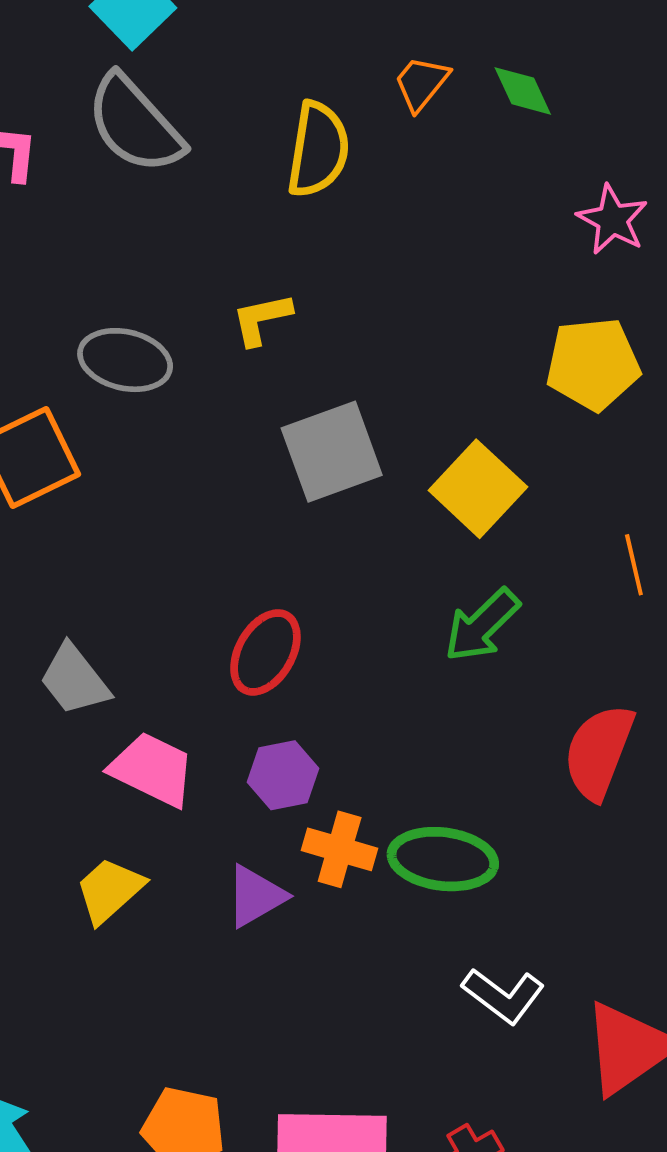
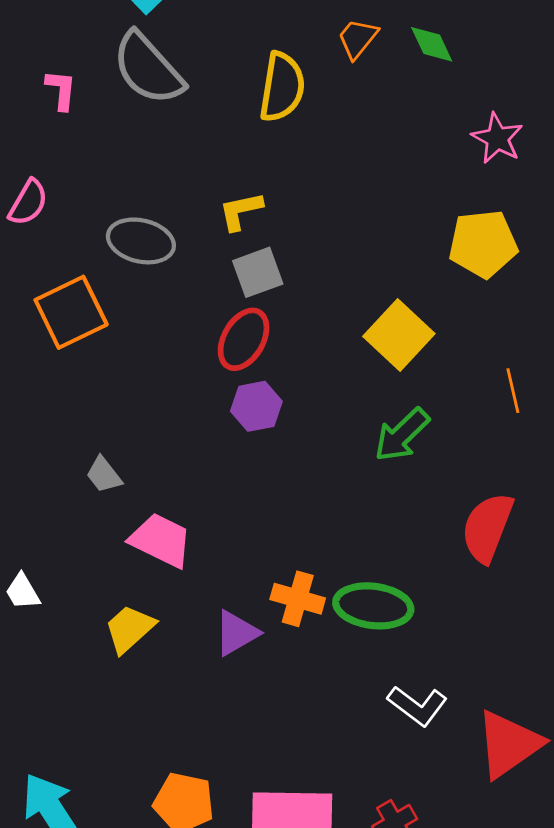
gray square: (332, 452) -> (258, 272), moved, size x0.7
red ellipse: (265, 652) -> (244, 339), moved
gray trapezoid: (74, 680) -> (104, 475), size x0.7
purple hexagon: (283, 775) -> (256, 406), moved

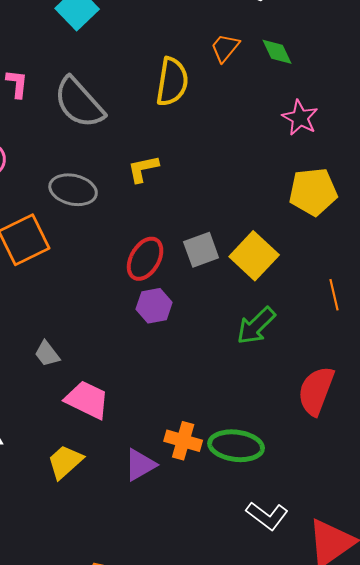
gray semicircle: (148, 68) -> (79, 103), moved
pink star: (497, 138) -> (300, 118), moved
gray square: (258, 272) -> (201, 250), moved

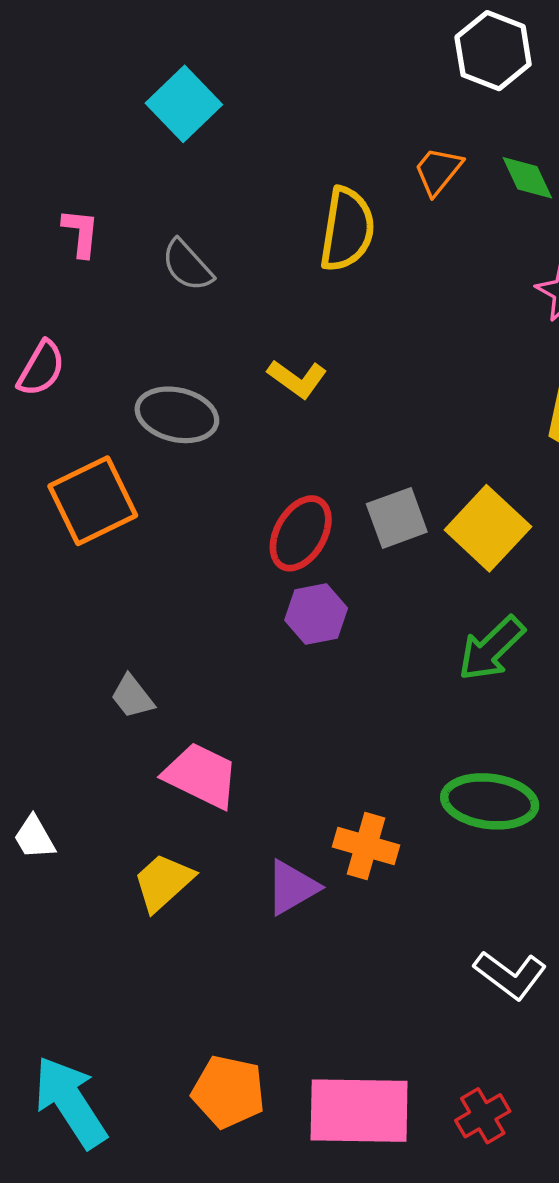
gray semicircle: (79, 103) -> (187, 265), size x0.6
yellow L-shape: (143, 169) -> (297, 379), turned -132
green ellipse: (236, 446) -> (490, 801), moved

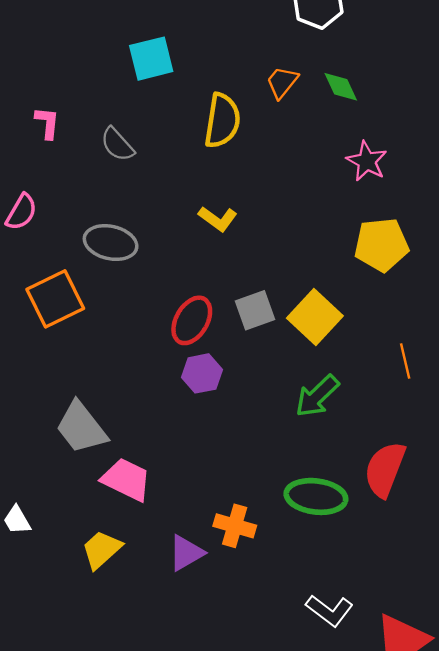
cyan square: (184, 104) -> (151, 59), moved, turned 30
yellow L-shape: (297, 379) -> (218, 219), moved
gray trapezoid: (132, 697) -> (81, 428), size x1.8

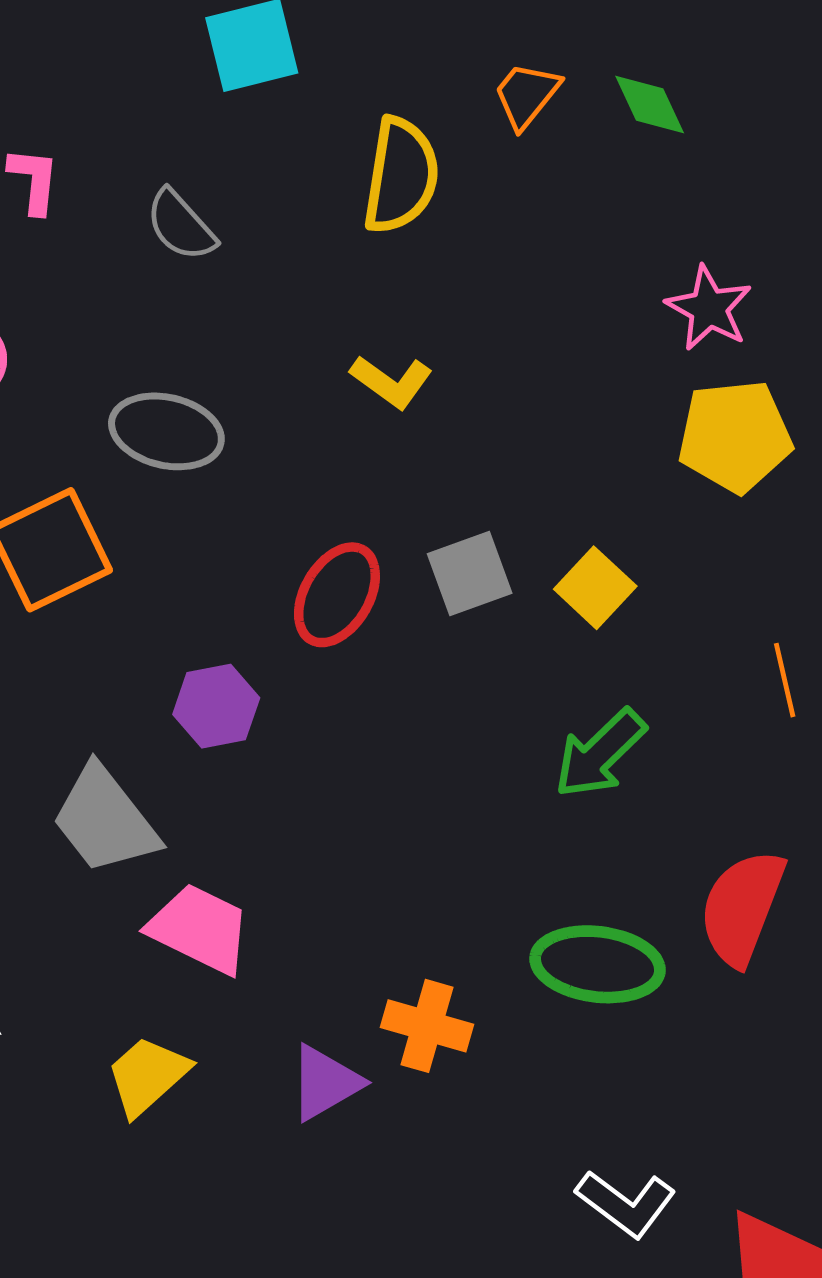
pink star: (367, 161) -> (709, 308), moved
yellow square: (315, 317) -> (595, 588), size x0.7
purple hexagon: (202, 373) -> (216, 706), moved

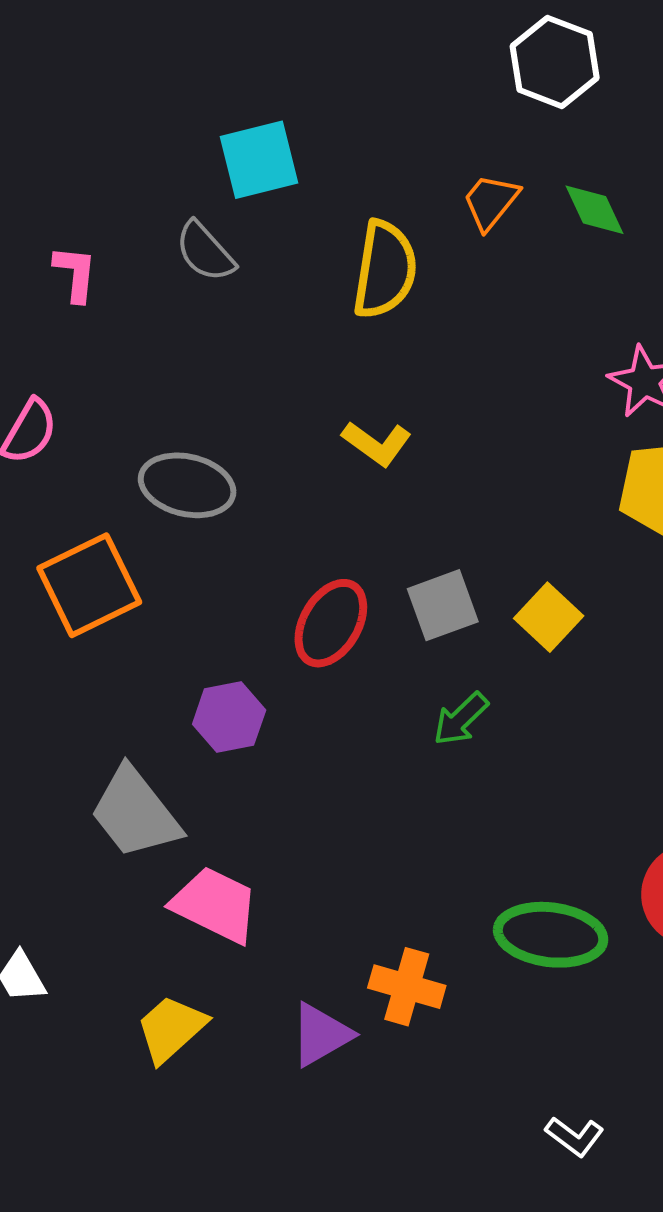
gray semicircle: (181, 225) -> (205, 252), moved
green arrow: (600, 754) -> (461, 719), moved, size x0.7
white L-shape: (626, 1204) -> (575, 1136), size x0.7

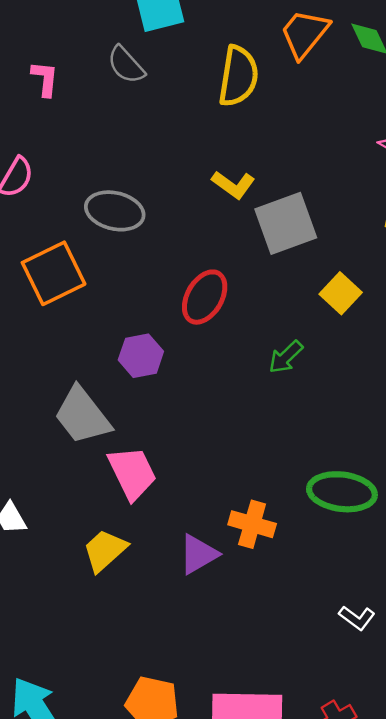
orange trapezoid: (491, 202) -> (304, 34), size x1.4
gray square: (443, 605) -> (286, 223), moved, size x1.4
pink trapezoid: (215, 905) -> (132, 473), turned 38

